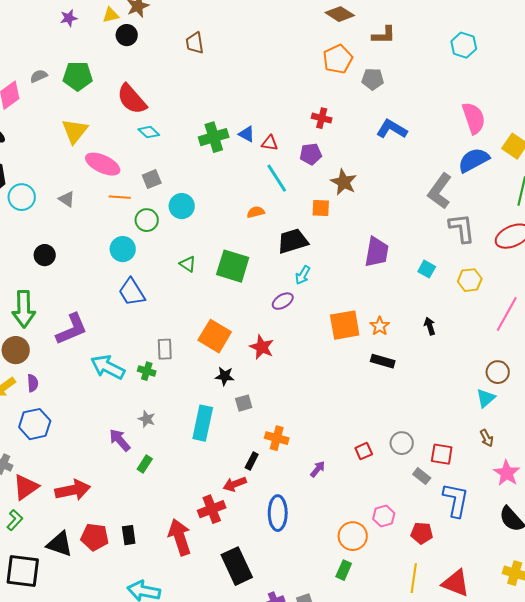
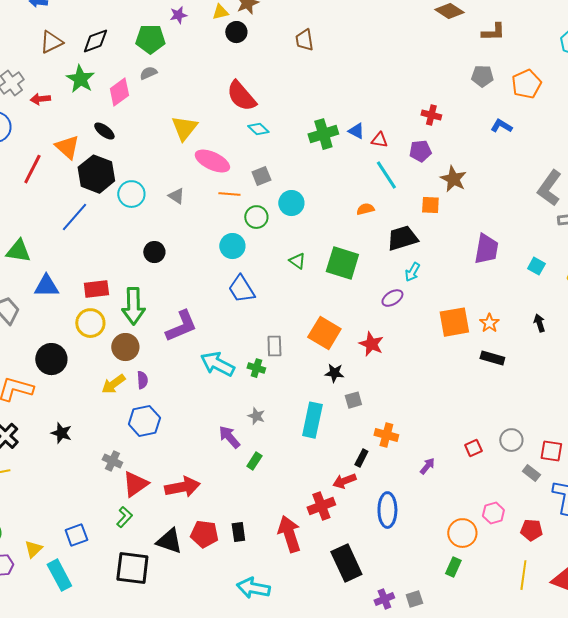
orange pentagon: (338, 59) -> (526, 84), moved
green pentagon: (78, 76) -> (150, 39), moved
blue L-shape: (392, 129) -> (501, 126), size x0.7

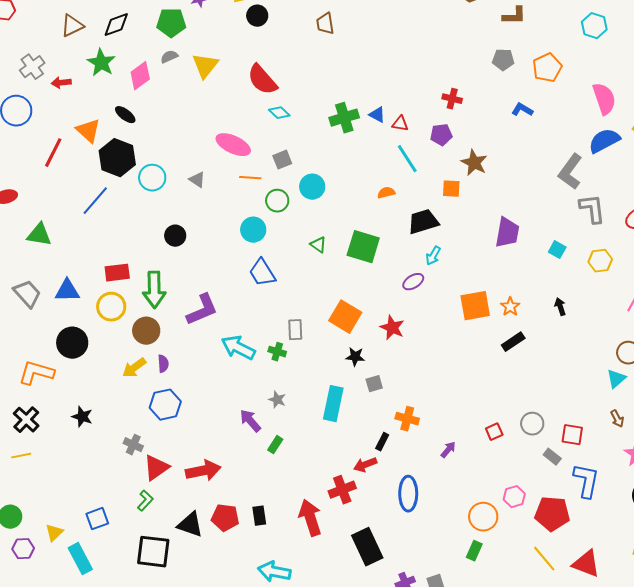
yellow triangle: (184, 128) -> (205, 66), moved
blue triangle: (46, 286) -> (67, 291), moved
black rectangle: (492, 358) -> (513, 342), turned -50
red pentagon: (531, 530) -> (552, 514), size x1.6
yellow line: (523, 575) -> (544, 559), turned -48

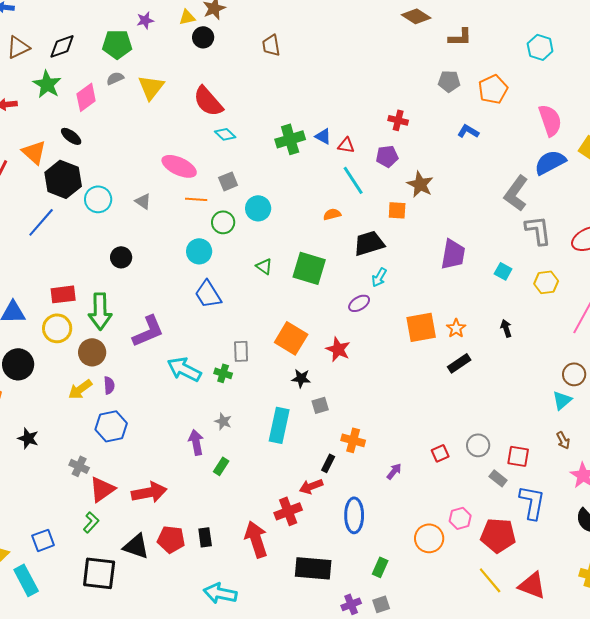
purple arrow: (250, 421) -> (196, 442), turned 30
black rectangle: (367, 547) -> (313, 568), turned -60
green rectangle: (474, 551) -> (380, 567), moved

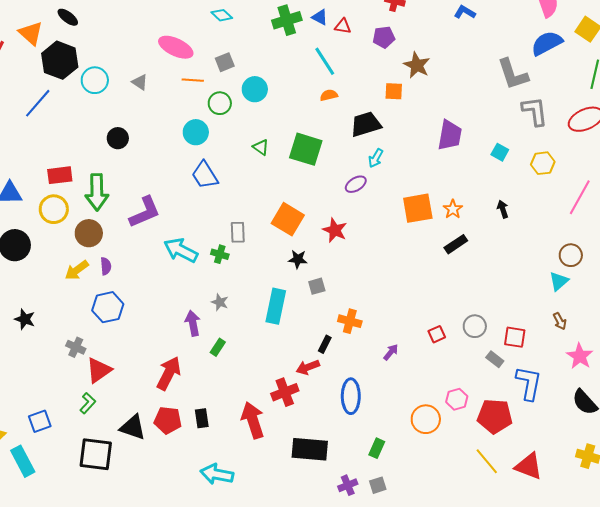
cyan line: (353, 180) -> (325, 61), moved
gray L-shape: (516, 193) -> (513, 74), turned -54
red arrow: (149, 492) -> (169, 373), moved, turned -52

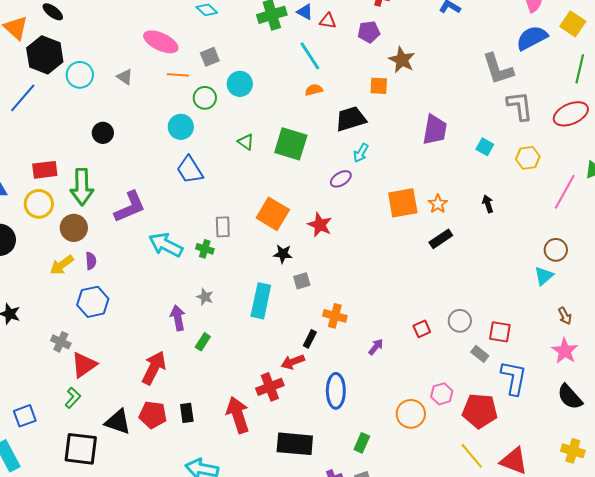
brown arrow: (560, 321) -> (565, 316), moved

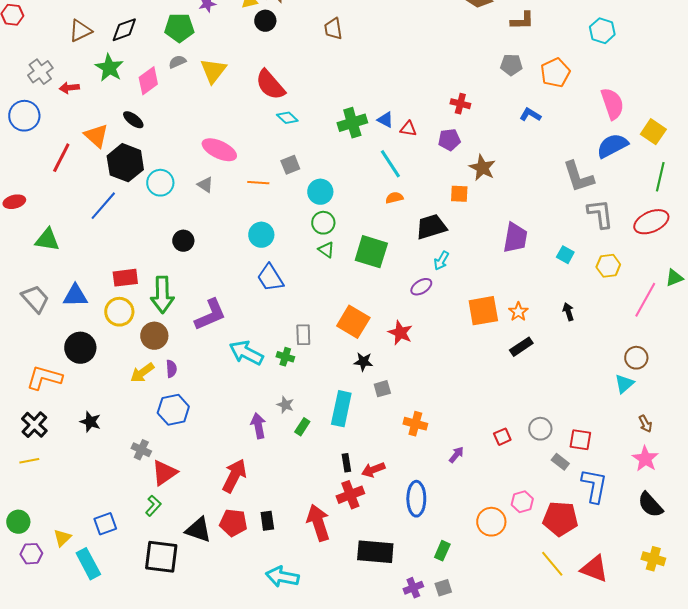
pink ellipse: (161, 42) -> (219, 150), moved
green circle: (205, 98) -> (323, 223), moved
black rectangle: (310, 339) -> (346, 463), moved, turned -36
green rectangle: (203, 342) -> (302, 427), moved

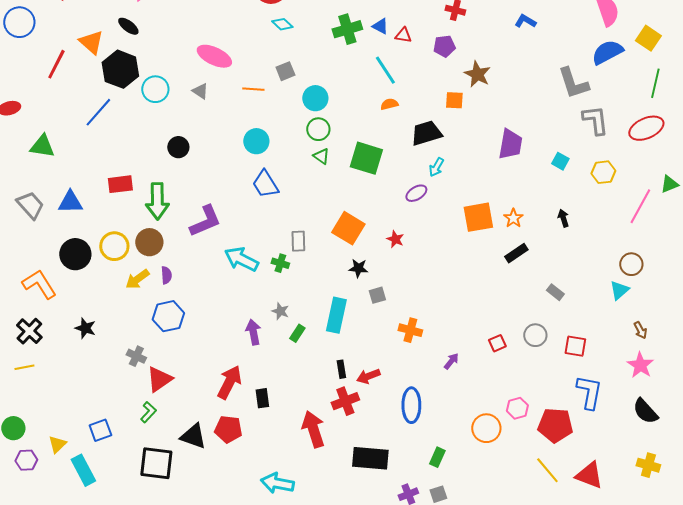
yellow circle: (119, 312) -> (114, 246), moved
red star: (400, 333) -> (395, 239), size x0.7
orange L-shape: (44, 378) -> (39, 284), turned 42
gray rectangle: (560, 462) -> (555, 292), moved
black rectangle: (267, 521) -> (262, 398), moved

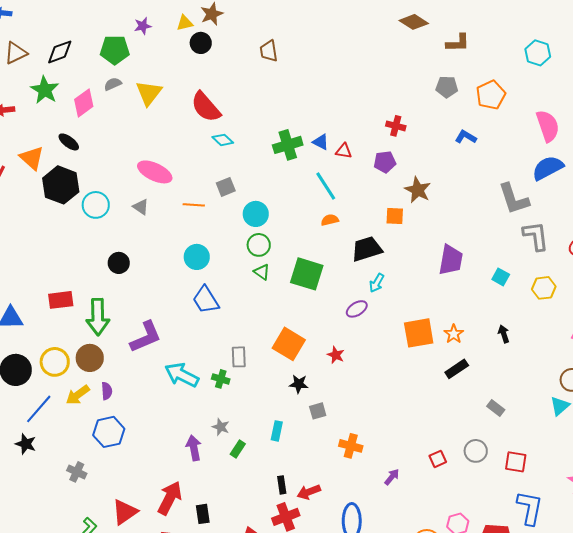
blue line: (98, 112) -> (39, 409), moved
cyan rectangle: (336, 315) -> (277, 431), size x0.6
red triangle: (159, 379) -> (125, 512), moved

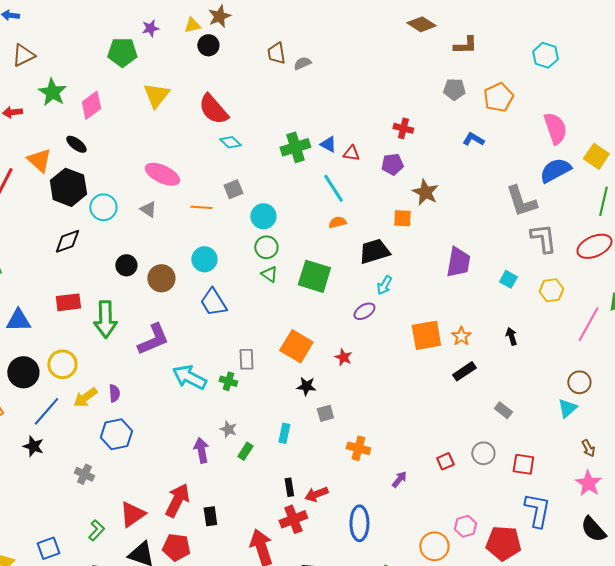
black diamond: (60, 52) -> (67, 241), moved
gray semicircle: (113, 84) -> (302, 63), moved
brown circle: (90, 358) -> (161, 278), moved

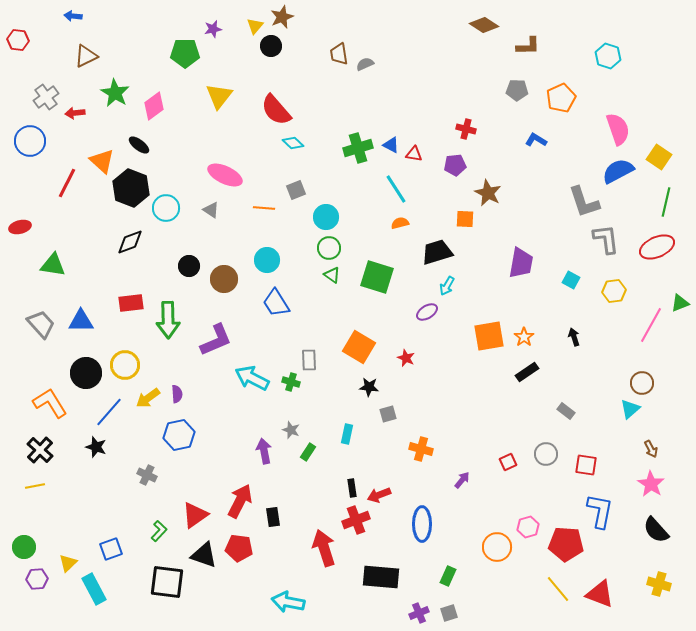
yellow triangle: (192, 25) -> (255, 26), turned -36

